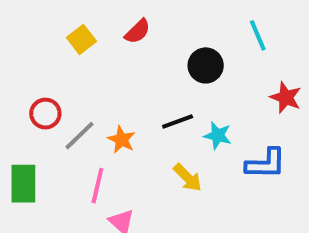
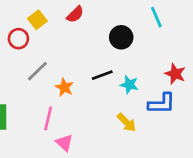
red star: (286, 97) -> (175, 74), moved
red circle: (45, 114) -> (18, 39), moved
gray line: (79, 136) -> (37, 71), moved
yellow arrow: (188, 178) -> (127, 122), moved

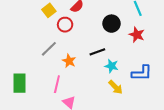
red circle: (18, 39) -> (65, 25), moved
red star: (175, 74) -> (137, 35), moved
cyan star: (129, 85) -> (111, 66), moved

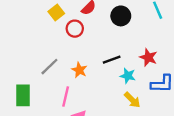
black circle: (111, 24) -> (121, 16), moved
red star: (137, 35) -> (148, 57), moved
gray line: (49, 49) -> (49, 67), moved

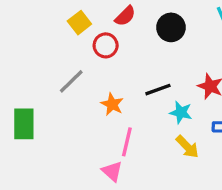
gray line: (49, 67) -> (71, 81), moved
green rectangle: (23, 95) -> (24, 124), moved
pink line: (66, 96) -> (127, 142), moved

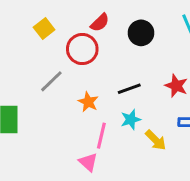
yellow square: (79, 23) -> (44, 28), moved
red circle: (106, 45) -> (82, 49), size x1.4
cyan star: (181, 112) -> (131, 120), moved, turned -30

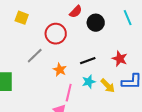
red semicircle: (100, 23) -> (76, 12), moved
yellow square: (44, 28) -> (22, 18), moved, turned -32
yellow arrow: (156, 140) -> (108, 86), moved

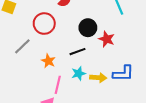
black circle: (96, 23) -> (88, 28), moved
red star: (120, 59) -> (107, 39), moved
yellow arrow: (108, 86) -> (98, 78), turned -42

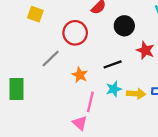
black circle: (88, 28) -> (124, 26), moved

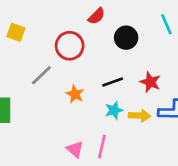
yellow square: (35, 14) -> (16, 32), moved
red star: (145, 50) -> (150, 82), moved
pink line: (90, 102) -> (102, 147), moved

